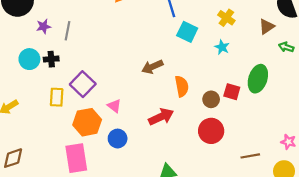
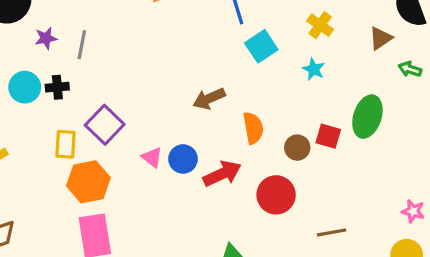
cyan square: (187, 32) -> (261, 46), turned 30
orange hexagon: (87, 122) -> (88, 182), moved
red circle: (211, 131) -> (276, 195), moved
blue circle: (118, 139) -> (183, 159), moved
brown line: (250, 156) -> (332, 232), moved

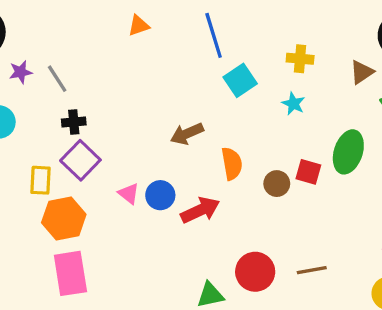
yellow cross: (320, 25) -> (300, 59), turned -30
gray line: (82, 45) -> (57, 79), turned -44
black cross: (57, 87) -> (74, 122), moved
red circle: (276, 195) -> (255, 272), moved

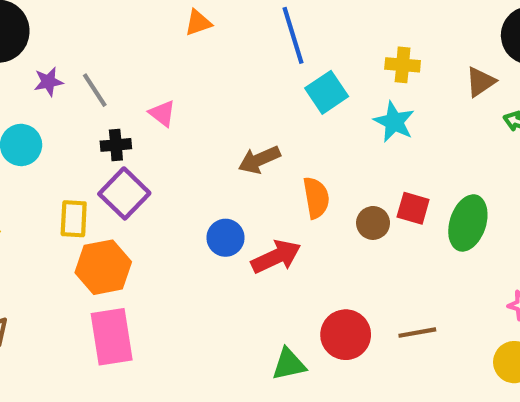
cyan star: (293, 104) -> (394, 122), size x1.4
green ellipse: (348, 152) -> (468, 223), moved
pink triangle: (129, 194) -> (162, 113), moved

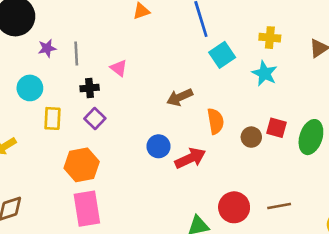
gray line: (95, 90) -> (76, 54), turned 30
purple square: (124, 193) -> (95, 118), size x0.7
yellow rectangle: (74, 219) -> (52, 118), moved

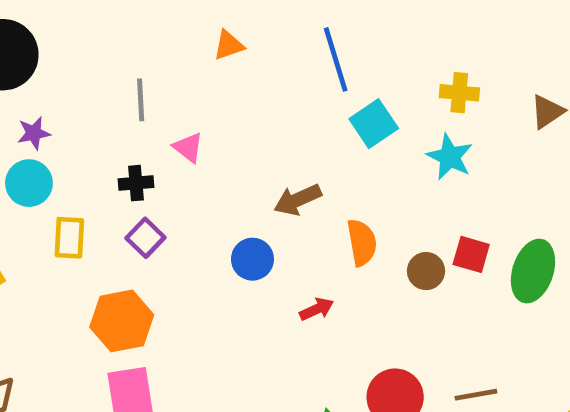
purple star: (47, 48) -> (34, 133), moved
gray line: (76, 54) -> (141, 100), moved
blue circle: (158, 146) -> (252, 259), moved
red arrow: (190, 158) -> (317, 309), size x0.6

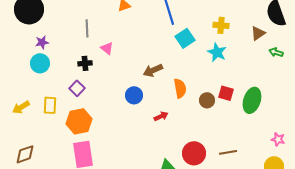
yellow rectangle: (69, 238) -> (50, 105), moved
purple square: (145, 238) -> (77, 88), moved

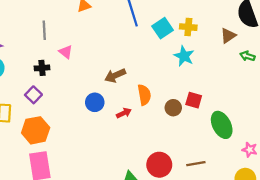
cyan square: (185, 38) -> (163, 28), moved
green ellipse: (252, 100) -> (222, 125), moved, turned -45
red arrow: (161, 116) -> (124, 113), moved

